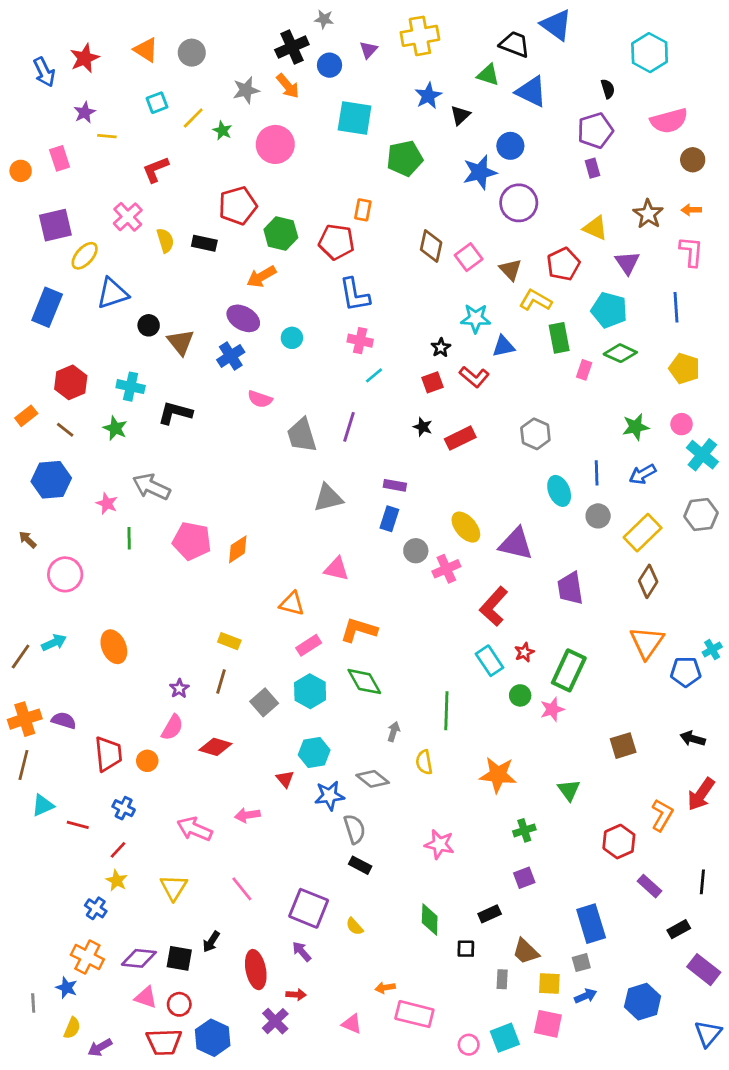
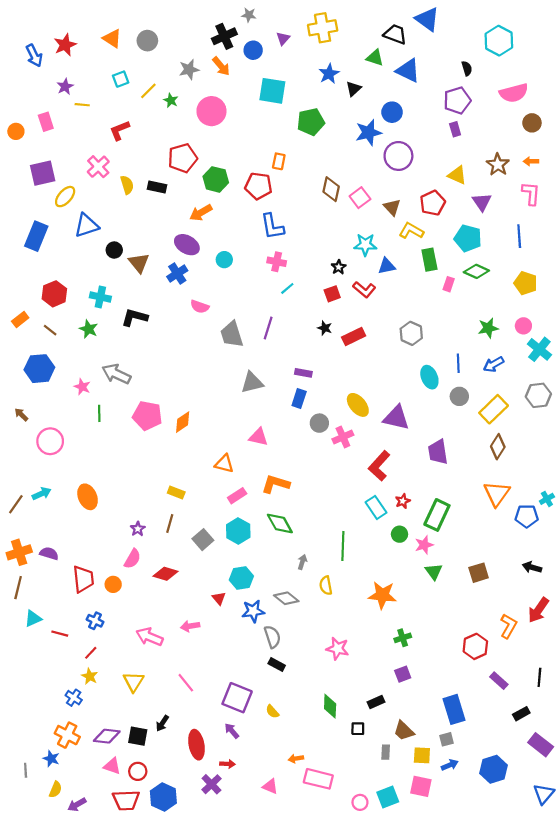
green triangle: (569, 790) -> (434, 572), moved

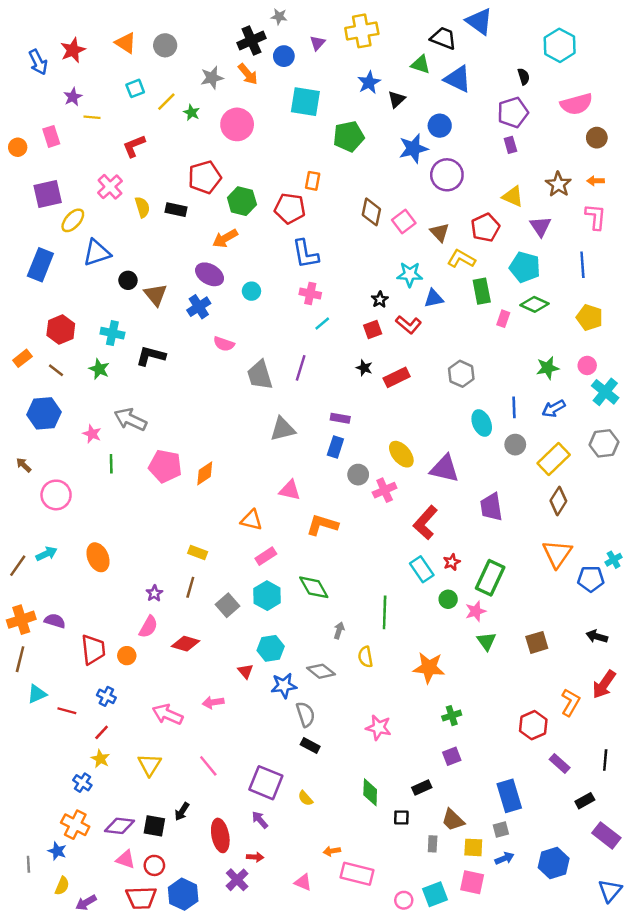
orange L-shape: (276, 484) -> (322, 525), moved

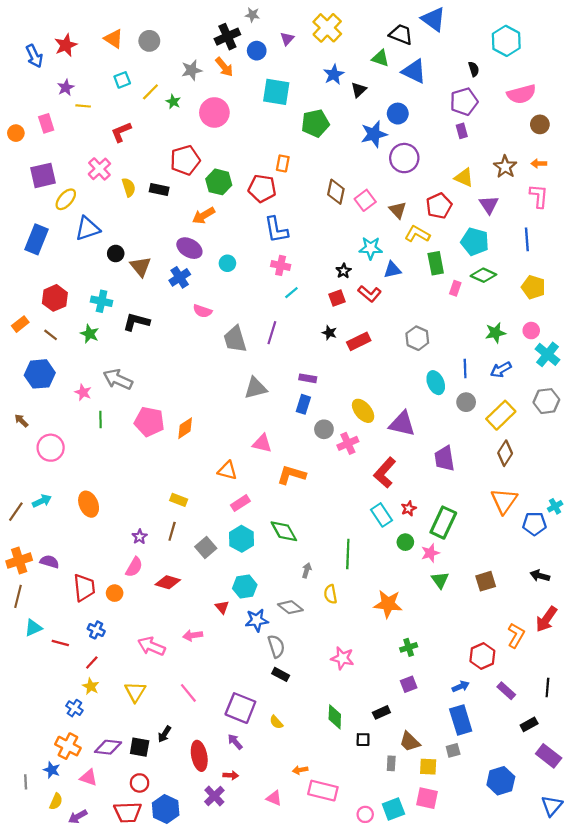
yellow cross: (362, 31) -> (327, 28), turned -36
blue arrow: (504, 858) -> (461, 686), moved
pink triangle: (126, 859) -> (89, 778), moved

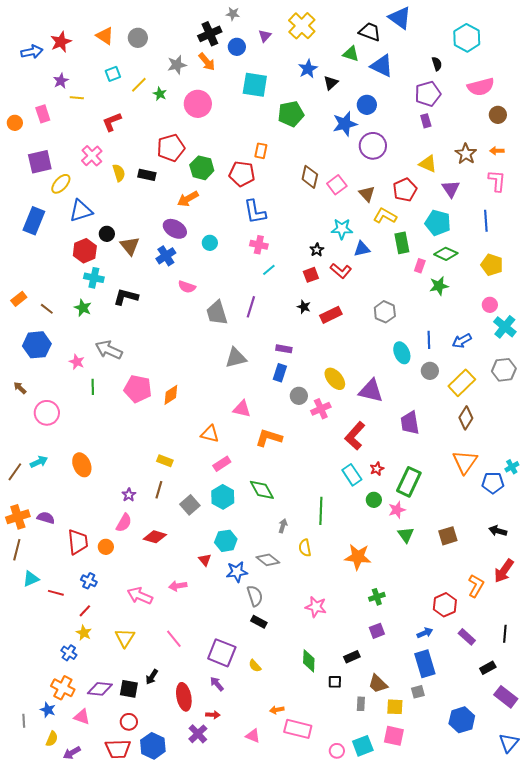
blue arrow: (34, 56) -> (32, 52), turned -75
red hexagon: (55, 298) -> (85, 251), moved
green star: (495, 333) -> (439, 286), moved

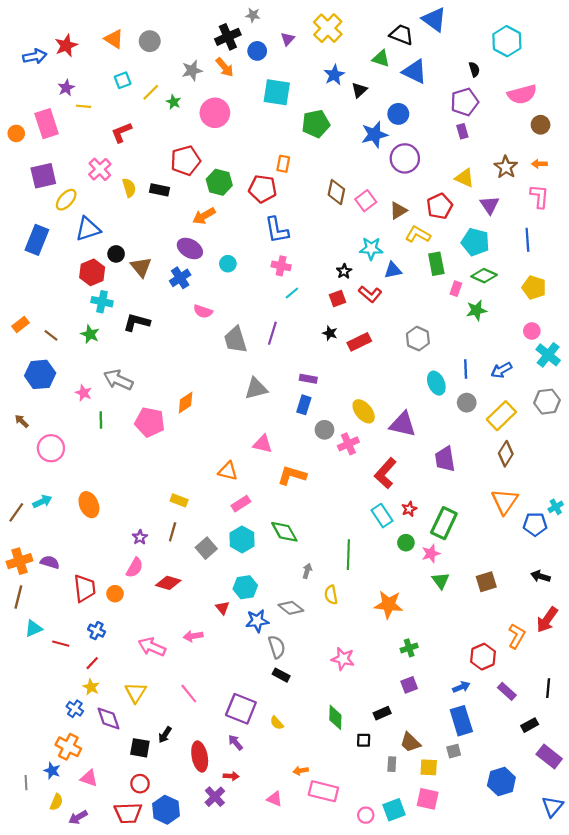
pink rectangle: (43, 114) -> (47, 124), size x1.5
brown triangle: (367, 194) -> (398, 211), turned 42
orange diamond: (171, 395) -> (186, 403), moved
purple diamond: (100, 689) -> (108, 719), moved, turned 65

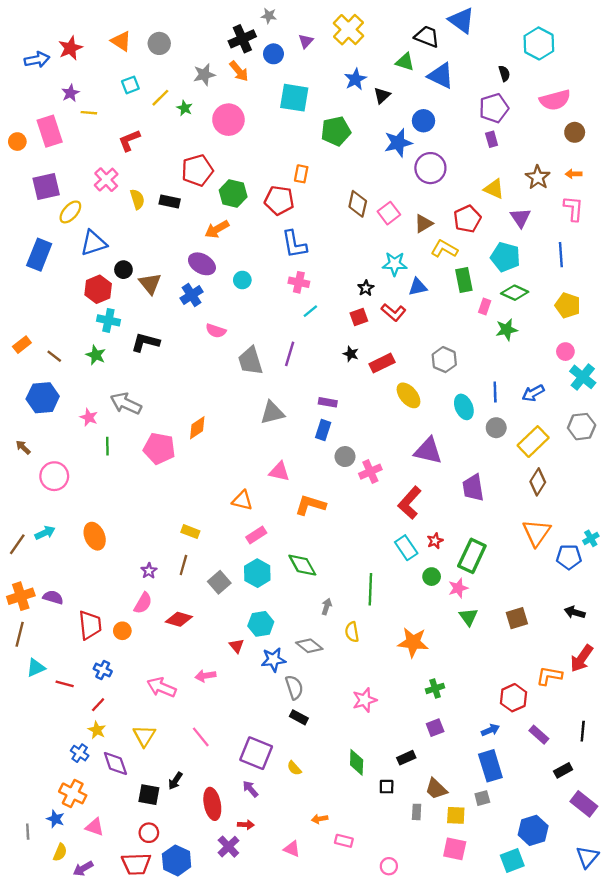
yellow ellipse: (364, 411) -> (408, 395), moved
orange L-shape: (517, 636) -> (549, 676), turned -110
pink star: (343, 659) -> (365, 700), turned -30
pink rectangle: (323, 791) -> (344, 841), size x0.6
cyan square: (394, 810) -> (512, 860), moved

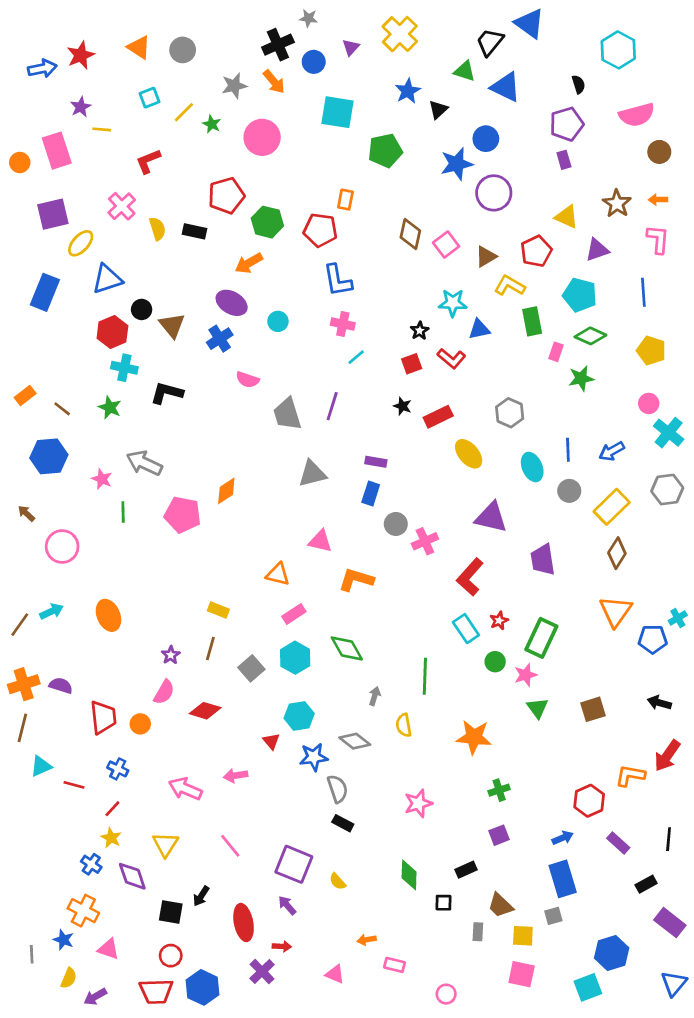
black trapezoid: (427, 37) -> (490, 42), turned -72
purple triangle: (520, 218) -> (597, 250), turned 45

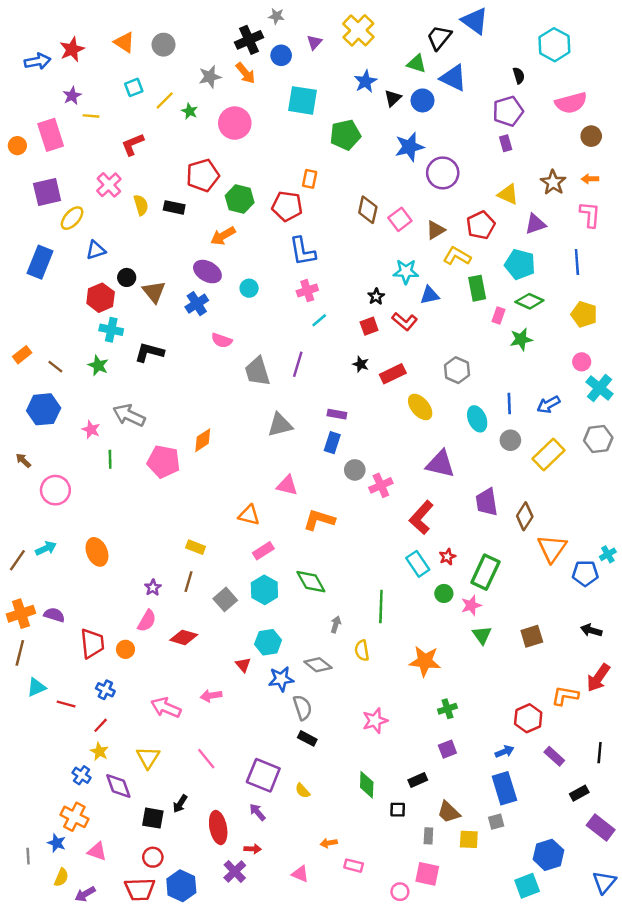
blue circle: (486, 139) -> (422, 100), moved
blue triangle: (107, 279) -> (96, 250), size x0.7
pink cross: (343, 324) -> (307, 291), turned -30
brown diamond: (617, 553) -> (525, 516), moved
pink square: (522, 974) -> (427, 874), moved

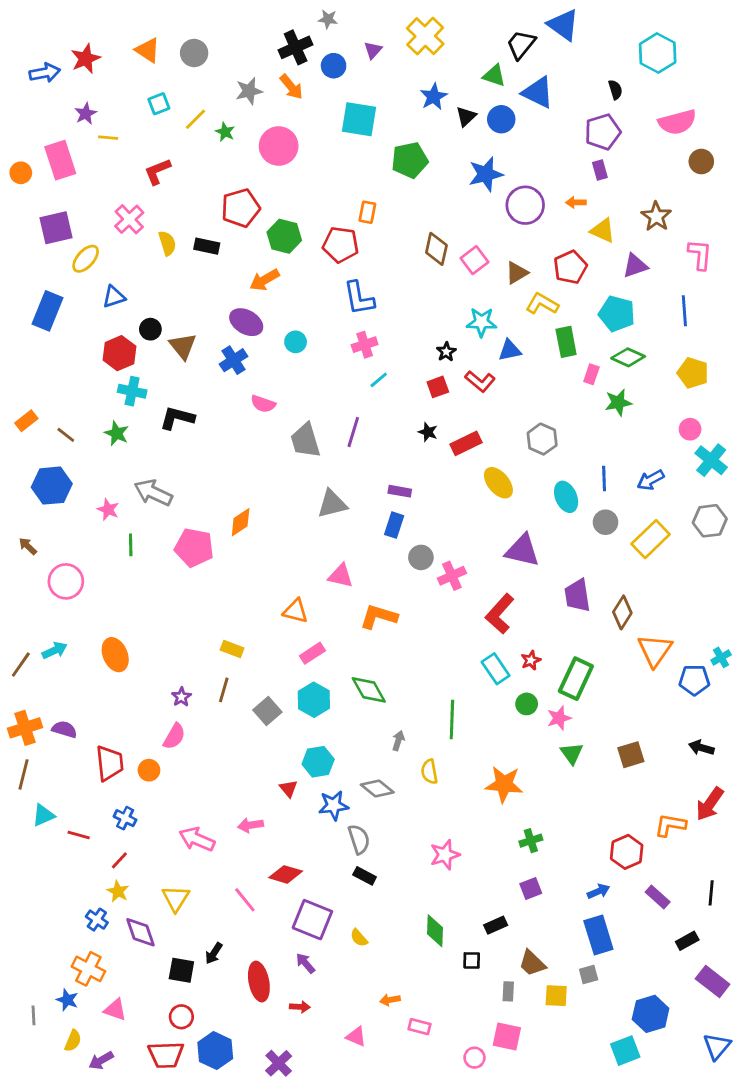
orange arrow: (590, 179) -> (576, 202), moved
red diamond: (184, 637) -> (286, 874), moved
purple cross: (235, 871) -> (279, 1063), moved

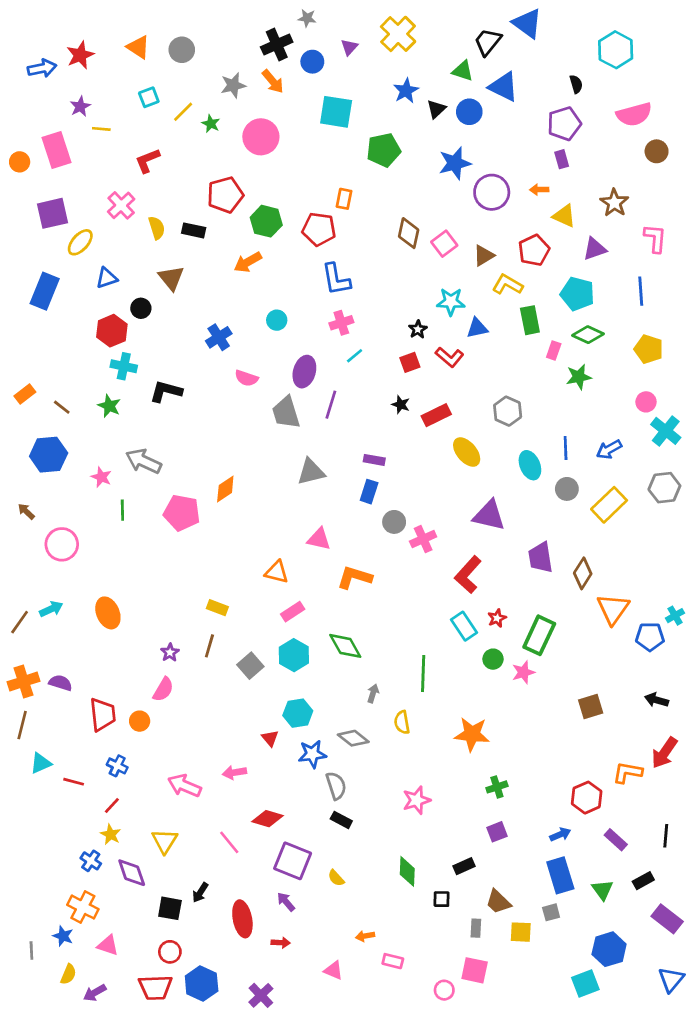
purple ellipse: (246, 322) -> (304, 372), moved, turned 76
brown triangle: (183, 346) -> (171, 278), moved
green triangle: (572, 753) -> (602, 890), moved

